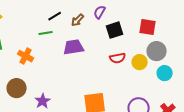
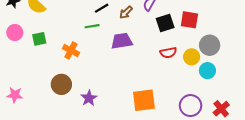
red square: (148, 27) -> (189, 20), moved
cyan circle: (165, 73) -> (207, 71), moved

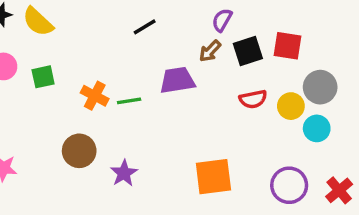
brown arrow: (126, 12) -> (210, 51), moved
green line: (92, 26) -> (129, 101), moved

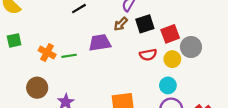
red square: (287, 46) -> (170, 34), moved, turned -30
cyan circle: (317, 128) -> (168, 85), moved

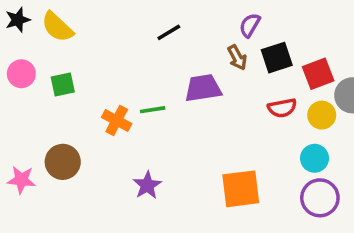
brown arrow: (121, 24) -> (237, 58), turned -72
orange cross: (47, 53) -> (117, 120), moved
brown circle: (37, 88) -> (63, 162), moved

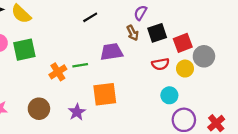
green square: (63, 85) -> (24, 50), size x1.5
orange cross: (117, 120) -> (58, 72), turned 30
cyan circle: (315, 158) -> (169, 95), moved
brown circle: (63, 162) -> (39, 109), moved
orange square: (241, 189) -> (105, 94), moved

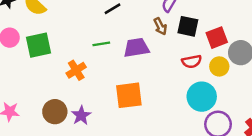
black square: (157, 33) -> (188, 26), turned 30
green line: (80, 65) -> (101, 44), moved
cyan circle: (169, 95) -> (202, 97), size x1.5
purple star: (77, 112) -> (81, 115), moved

